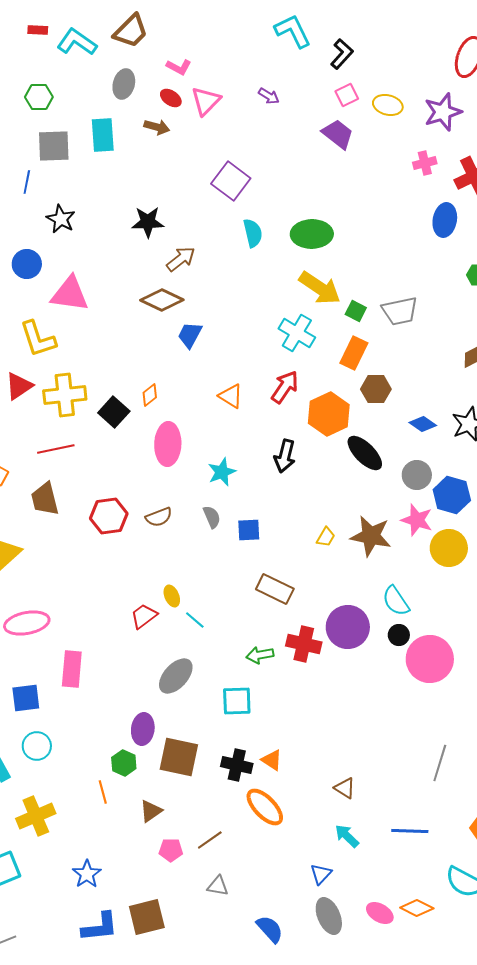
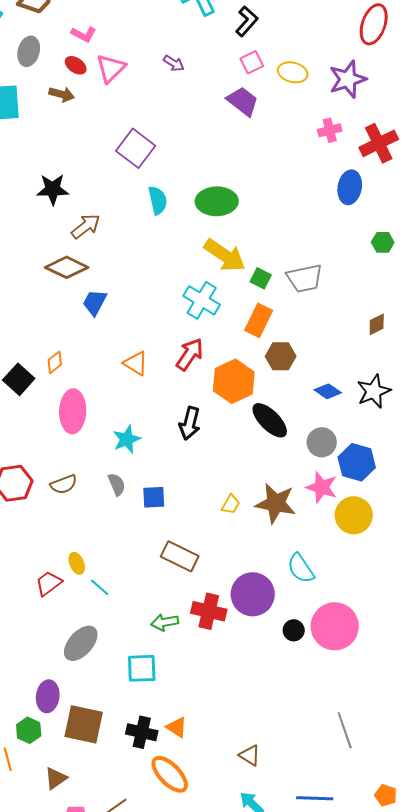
black circle: (399, 635) -> (294, 630), moved
gray line: (440, 763) -> (345, 730), turned -36

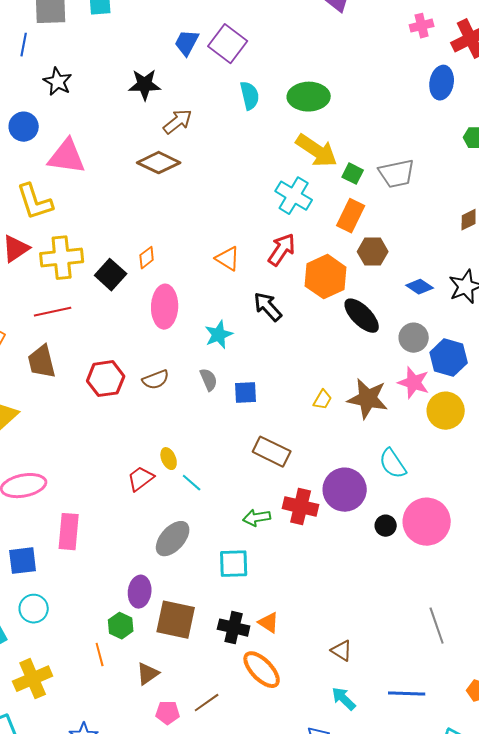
blue trapezoid: (95, 302) -> (187, 43), moved
black arrow: (190, 423) -> (268, 307), moved, turned 124

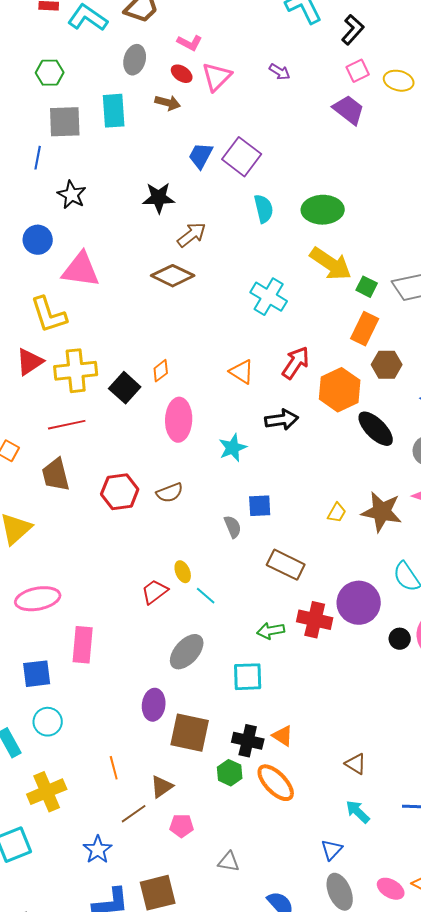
cyan cross: (294, 196) -> (269, 297), moved
black arrow: (268, 307) -> (282, 420), turned 124
gray semicircle: (209, 380) -> (233, 527), moved
green hexagon: (121, 626) -> (230, 773), moved
brown line: (207, 703) -> (134, 814), moved

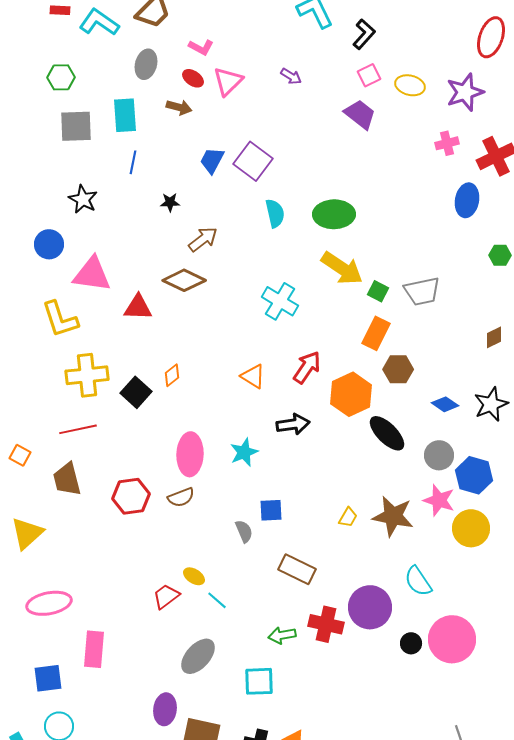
blue line: (38, 158) -> (133, 162), moved
black star: (159, 198) -> (170, 202), size x0.6
red triangle: (30, 362) -> (138, 307), moved, turned 36
pink ellipse: (179, 420) -> (190, 454), moved
yellow ellipse: (183, 572) -> (194, 576), turned -35

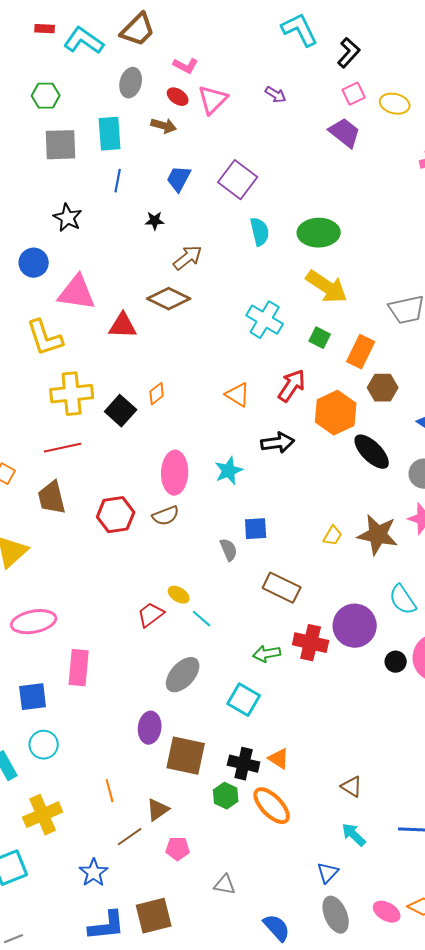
blue trapezoid: (212, 160) -> (179, 179), moved
green square: (378, 291) -> (320, 338), moved
cyan square: (259, 681) -> (244, 700), turned 32

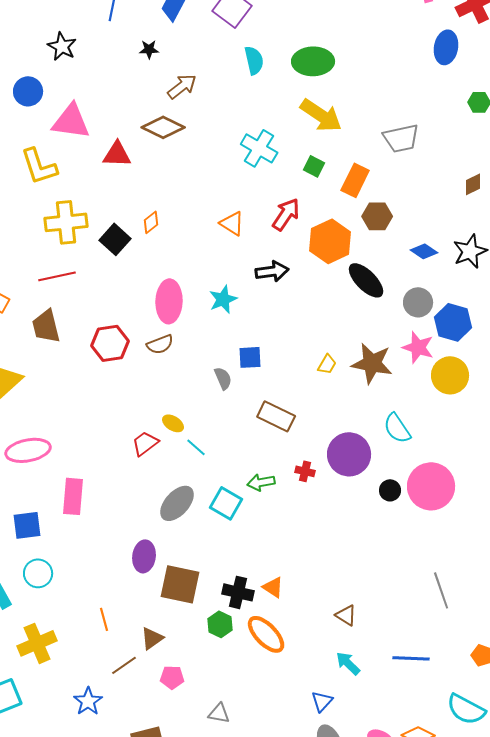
red cross: (311, 643) -> (305, 471), size x0.6
cyan square: (244, 700) -> (226, 503), moved

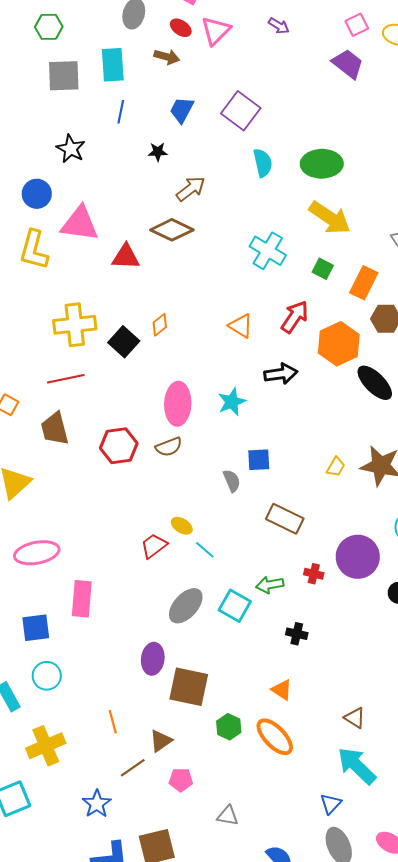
yellow L-shape: (39, 166) -> (34, 250), moved, turned 33
black cross: (238, 592) -> (297, 634), moved, size x0.7
cyan arrow: (348, 663) -> (357, 766), size x1.6

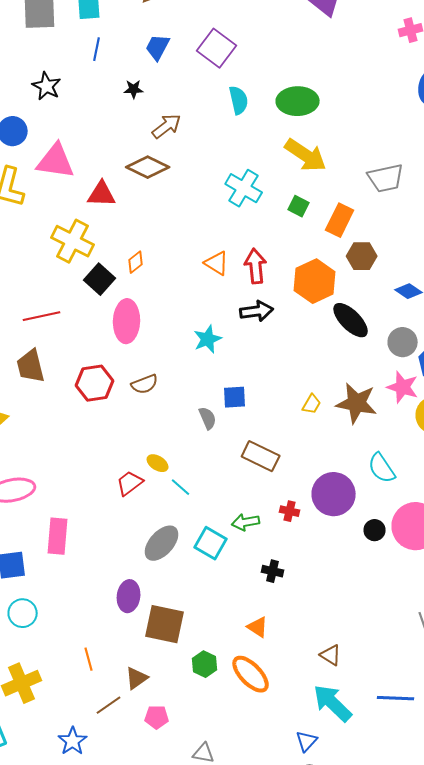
red arrow: (295, 317) -> (256, 266), moved, turned -40
yellow cross: (75, 325) -> (73, 241), moved, turned 33
pink ellipse: (178, 404) -> (127, 321), moved

